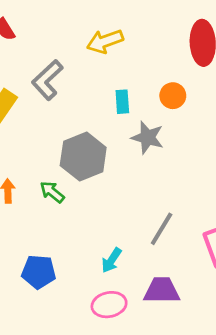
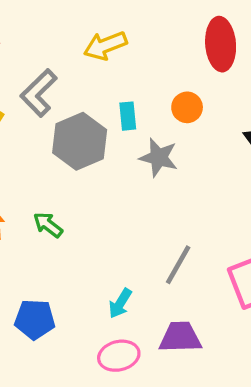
gray hexagon: (83, 156) -> (80, 141), moved

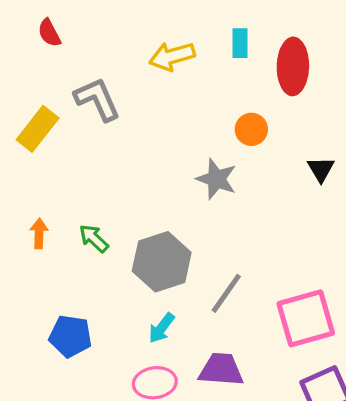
gray L-shape: (39, 93) -> (97, 99), turned 105
cyan rectangle: (128, 116) -> (240, 43), moved
gray hexagon: (80, 141) -> (162, 262), moved

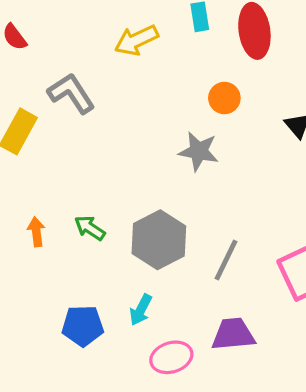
cyan arrow: (162, 328) -> (141, 310), moved

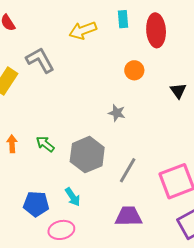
gray star: (199, 151) -> (117, 113), moved, size x0.7
cyan arrow: (141, 310) -> (73, 197), turned -66
pink ellipse: (171, 357) -> (61, 230), moved

